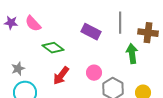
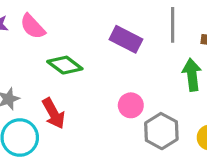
red arrow: (61, 76) -> (54, 113), moved, turned -66

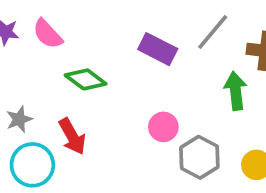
gray line: (173, 25) -> (213, 32), turned 40

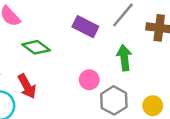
green arrow: (235, 91) -> (124, 58), moved

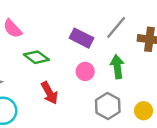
pink circle: (89, 80) -> (85, 71), moved
red arrow: (27, 86) -> (49, 93), moved

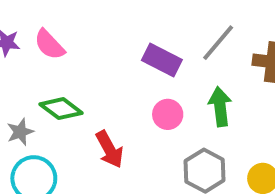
green diamond: (36, 57) -> (61, 109), moved

